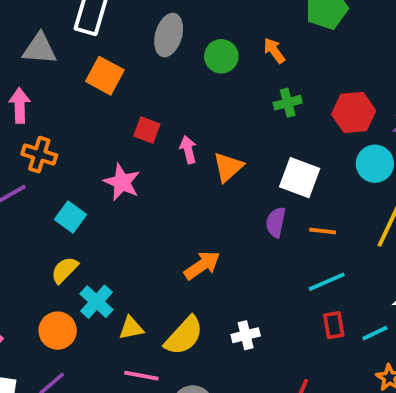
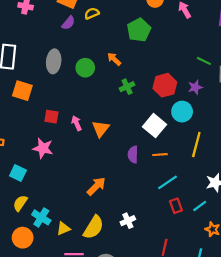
white square: (300, 178) -> (154, 126), moved, turned 30

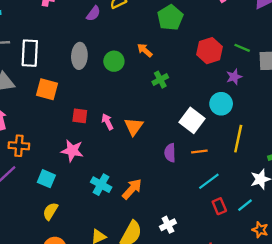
red hexagon: (165, 85) -> (209, 51), moved
cyan cross: (41, 217) -> (101, 185), moved

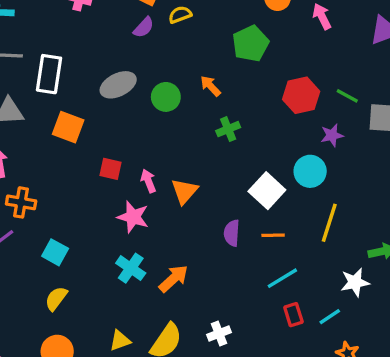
gray ellipse: (79, 56) -> (118, 85), turned 55
pink star: (72, 151) -> (133, 217), moved

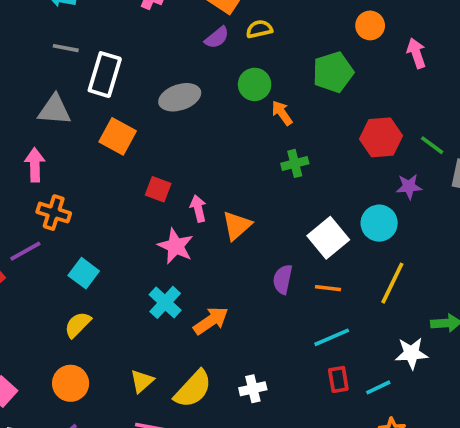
green circle: (166, 97) -> (255, 84), moved
yellow triangle: (120, 341) -> (142, 381), turned -30

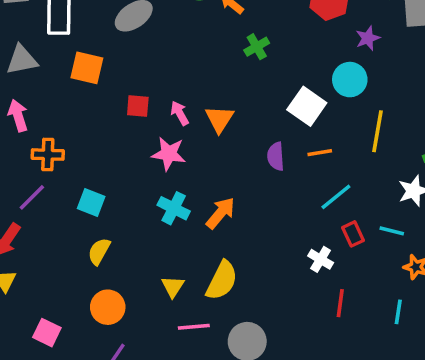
cyan line: (378, 387) -> (392, 231), turned 55
white cross: (253, 389) -> (321, 259), moved, turned -30

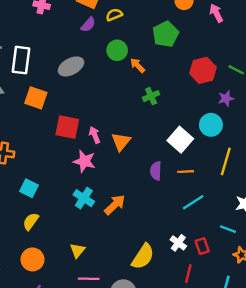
red square: (138, 106) -> (67, 127), size x1.5
red rectangle: (353, 234) -> (202, 246), moved
yellow semicircle: (222, 281) -> (143, 257), moved

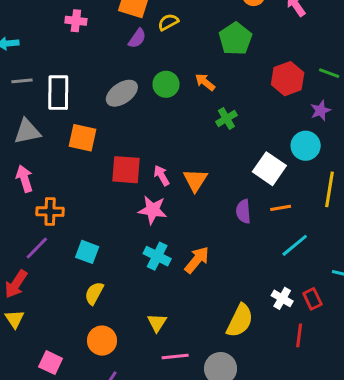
green circle: (117, 50) -> (166, 84), moved

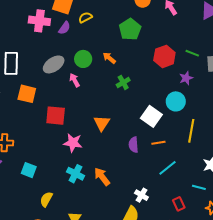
pink cross: (76, 21) -> (39, 21), moved, size x1.5
pink arrow: (162, 176) -> (75, 80), moved
orange arrow: (197, 260) -> (102, 177), turned -78
yellow semicircle: (94, 293) -> (46, 199), moved
white cross: (282, 298) -> (141, 195), moved

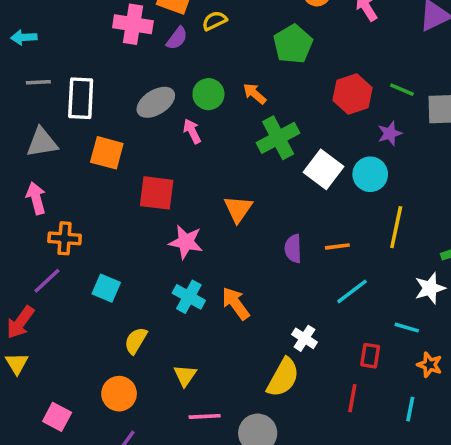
green cross: (123, 82) -> (278, 138), size x1.6
white square: (151, 116) -> (324, 169), moved
red rectangle: (179, 204) -> (370, 356), turned 32

